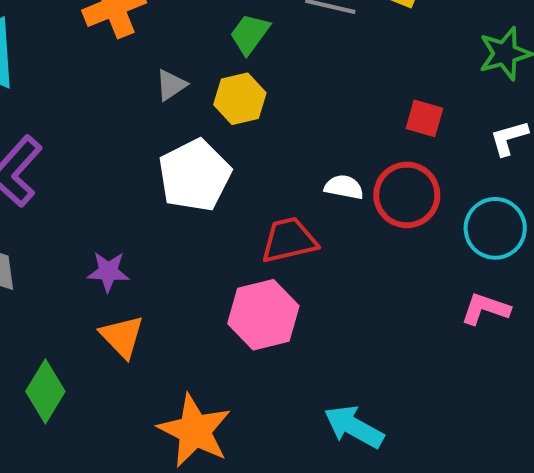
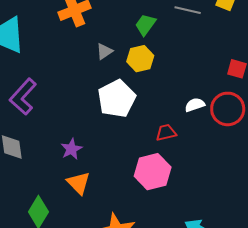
white semicircle: (344, 187) -> (195, 105), turned -30
red trapezoid: (289, 240) -> (166, 133), size x0.7
purple star: (108, 272) -> (71, 149), turned -30

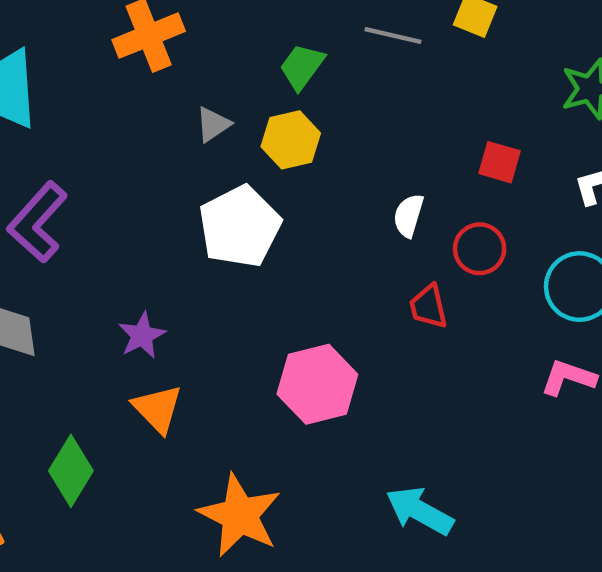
white semicircle: (195, 105) -> (408, 215), moved, turned -54
red circle: (228, 109) -> (480, 249), size x0.7
red trapezoid: (166, 133) -> (428, 307), moved, turned -90

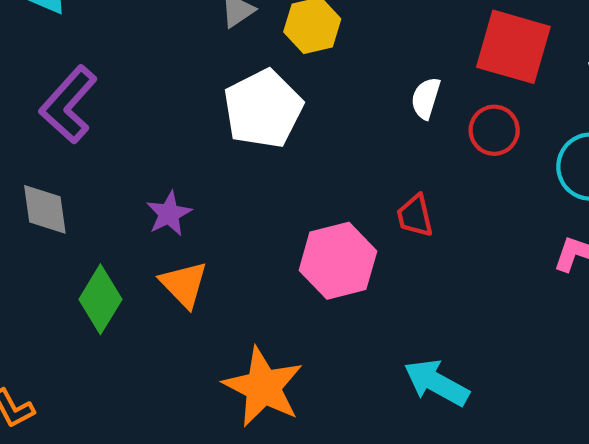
red square: (500, 162) -> (513, 47), size x1.8
red trapezoid: (428, 307) -> (415, 216), moved
green diamond: (71, 471) -> (100, 299), moved

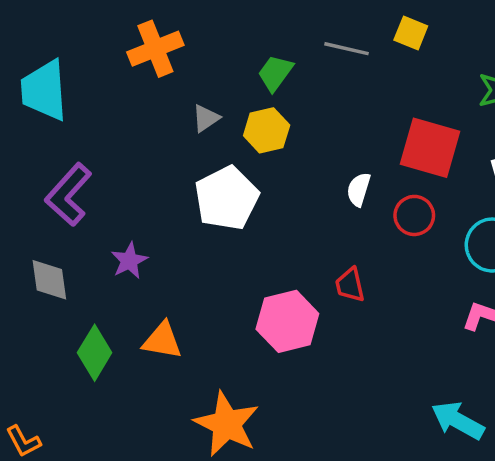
purple star: (169, 214) -> (129, 261), moved
orange triangle: (184, 284) -> (162, 341), turned -36
cyan arrow: (436, 383) -> (458, 421), moved

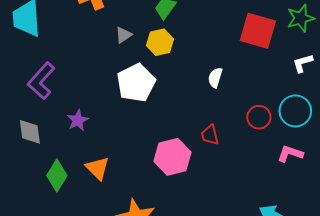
red square: (430, 148) -> (258, 31), moved
red circle: (414, 215) -> (259, 117), moved
orange triangle: (162, 341) -> (97, 168), turned 35

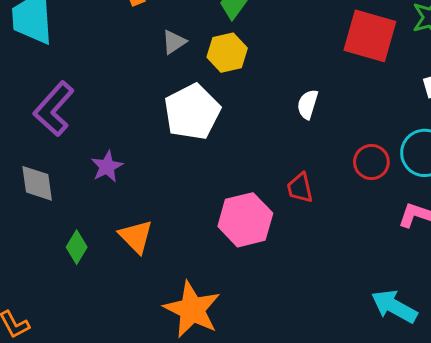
green diamond: (57, 176) -> (77, 247), size x0.7

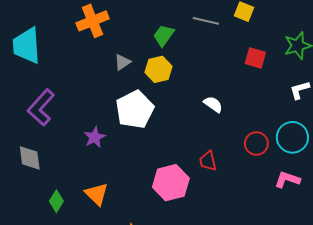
red square: (370, 36) -> (255, 58), size x0.6
white semicircle: (308, 104) -> (213, 104), turned 108
purple star: (107, 167) -> (95, 137), moved

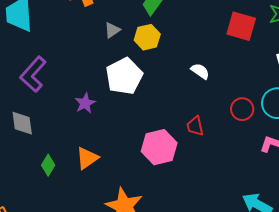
red square: (255, 58) -> (241, 26), size x1.4
orange triangle: (97, 194) -> (87, 158), turned 40

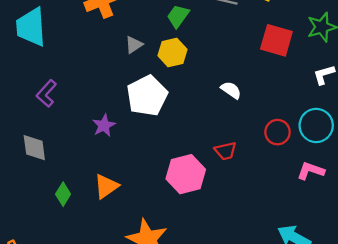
purple L-shape: (33, 74) -> (46, 93), size x0.7
red trapezoid: (195, 126) -> (226, 151), turned -90

